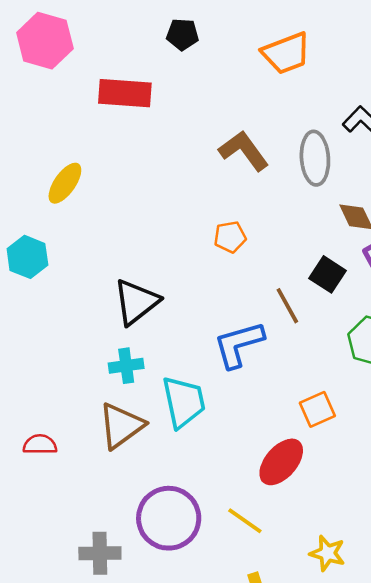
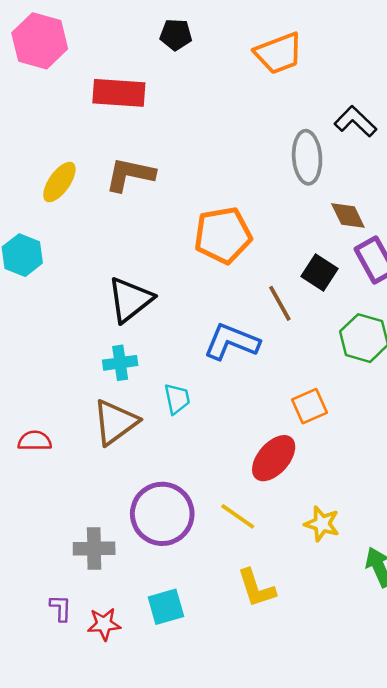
brown L-shape: (244, 151) -> (130, 175), moved, turned -42
orange pentagon: (230, 237) -> (223, 235), size x1.8
blue L-shape: (239, 344) -> (232, 342), turned 38
cyan trapezoid: (184, 402) -> (177, 399), size x0.6
yellow star: (327, 553) -> (322, 524), moved

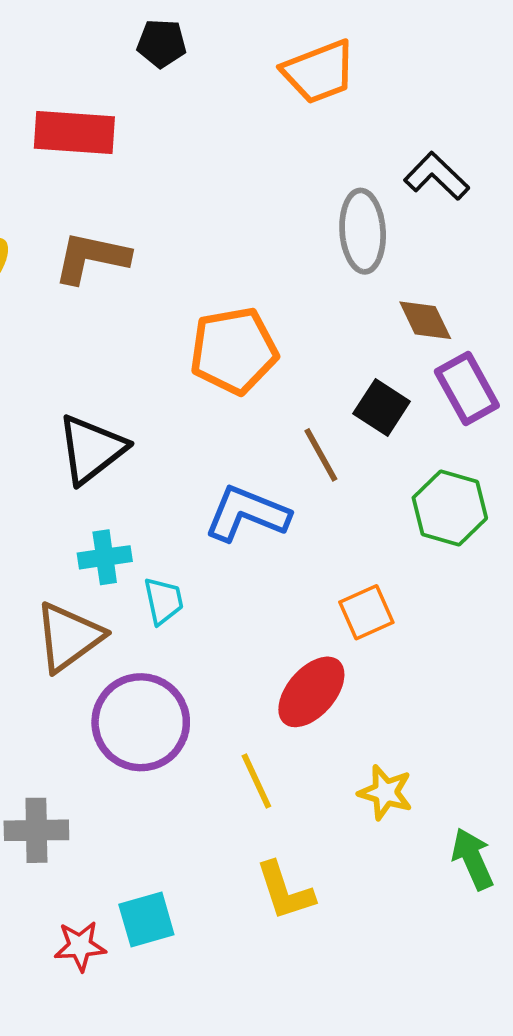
cyan cross: (120, 363) -> (105, 557), moved
purple circle: (162, 514) -> (141, 722), moved
yellow line: (238, 516) -> (256, 781), turned 30
red star: (104, 624) -> (80, 946), moved

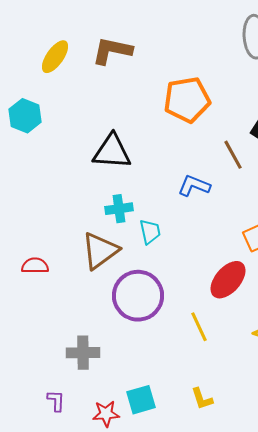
black triangle: (91, 449) -> (112, 152), turned 42
blue L-shape: (247, 514) -> (194, 186), size x0.7
yellow L-shape: (285, 891) -> (202, 399), moved, size x0.7

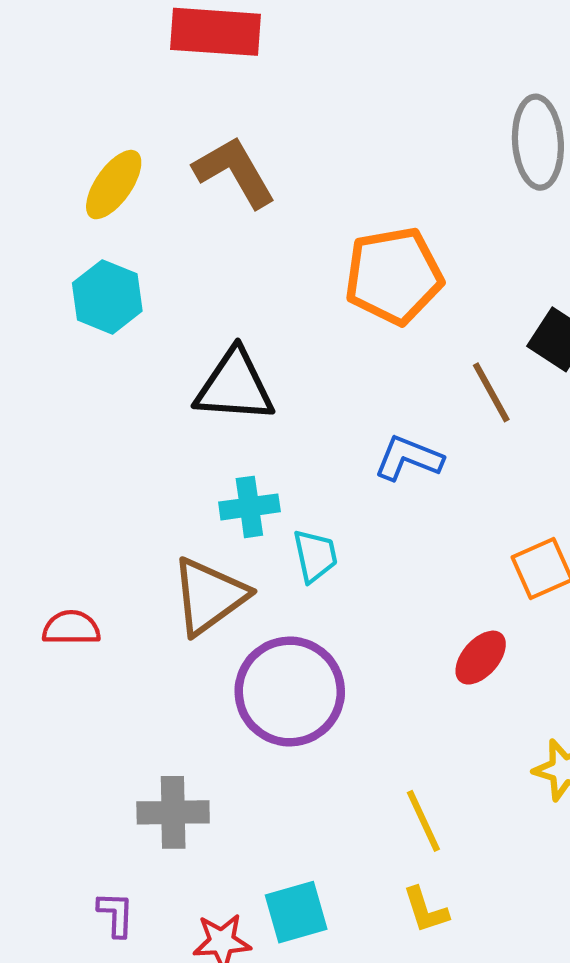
brown L-shape: (112, 51) -> (235, 172), turned 48
cyan hexagon: (25, 116) -> (107, 297), moved
red ellipse: (228, 280) -> (481, 658), size x0.7
yellow line: (199, 327) -> (423, 821), moved

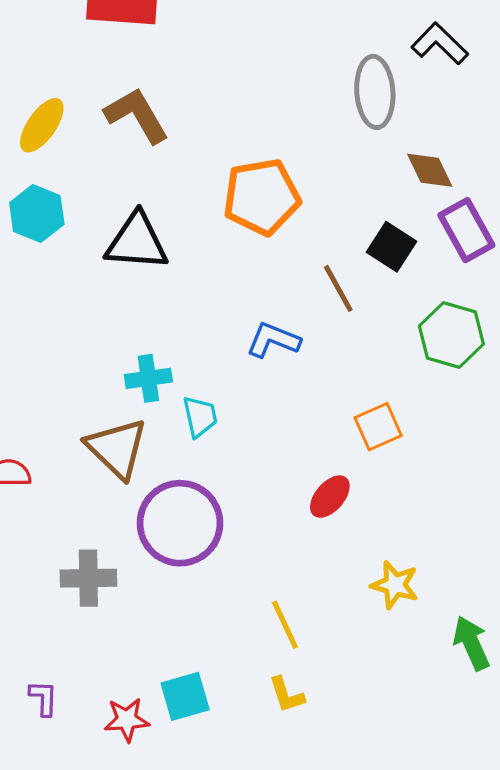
black triangle: (235, 386) -> (137, 242), moved
brown triangle: (209, 596) -> (117, 448), turned -40
gray cross: (173, 812) -> (88, 578), moved

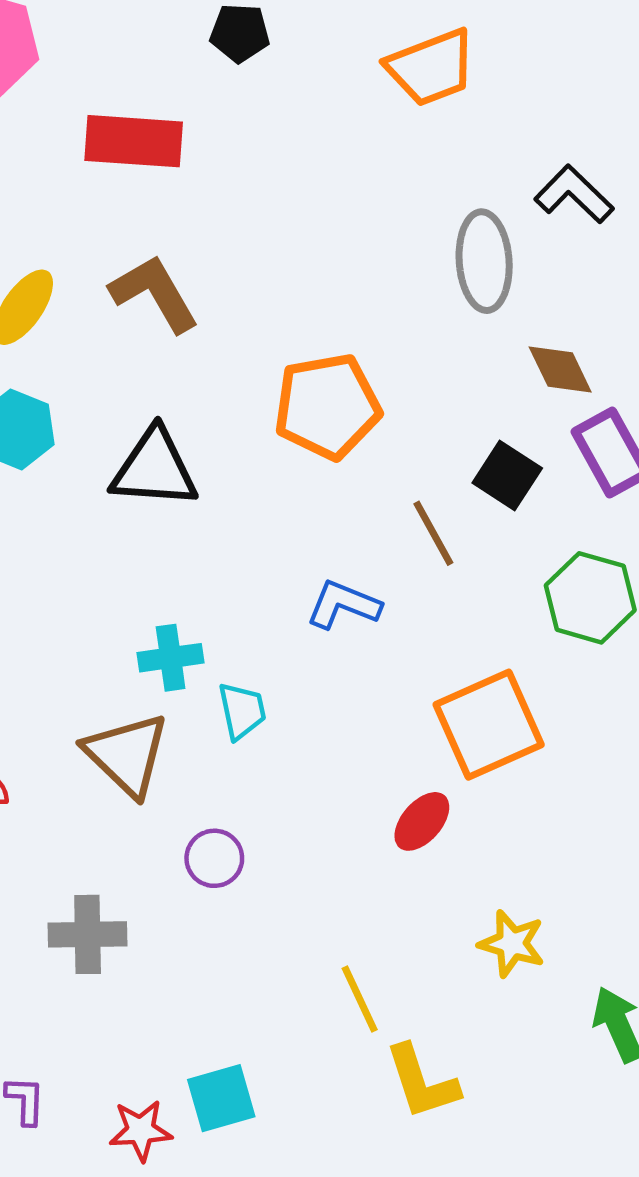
orange square: (378, 427) -> (489, 725), size x1.6
purple circle: (180, 523) -> (214, 858), size x0.5
yellow L-shape: (287, 695) -> (422, 1082), moved, size x1.5

